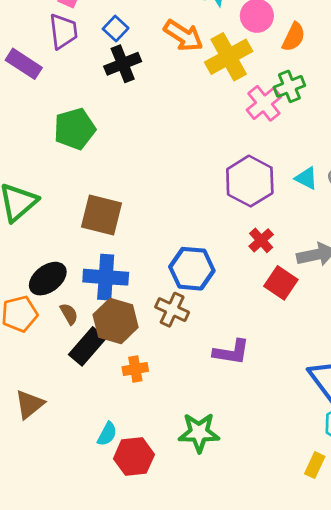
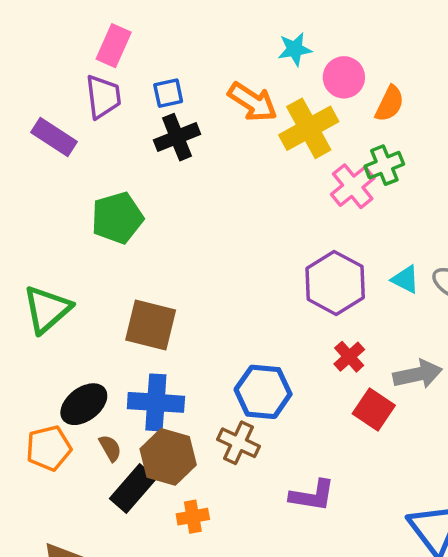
blue square: (116, 28) -> (168, 93), turned 35

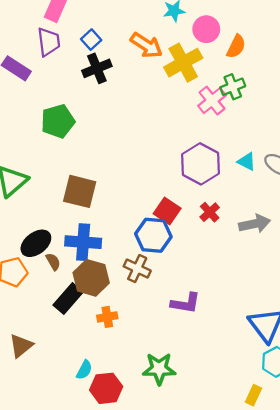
blue square: (168, 93) -> (91, 40), turned -30
red square: (374, 409) -> (167, 211), moved
brown semicircle: (110, 448) -> (53, 262), moved

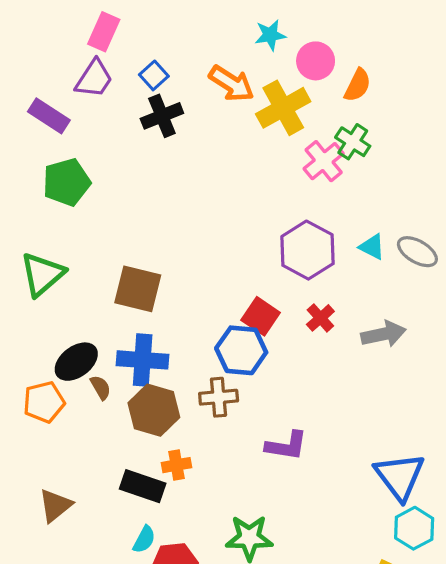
purple trapezoid: (49, 42) -> (94, 79), turned 40
green cross: (233, 87) -> (353, 142), turned -35
green pentagon: (58, 121) -> (67, 182), moved
brown cross: (137, 269) -> (219, 397), turned -30
black rectangle: (68, 299) -> (143, 486), moved, turned 68

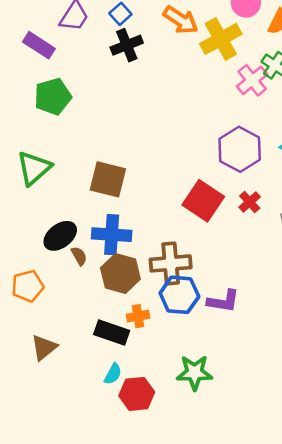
red square: (261, 316) -> (203, 201), size x1.4
blue hexagon: (241, 350) -> (179, 295), moved
brown cross: (219, 397) -> (171, 263), size x1.4
orange pentagon: (44, 402) -> (28, 286), moved

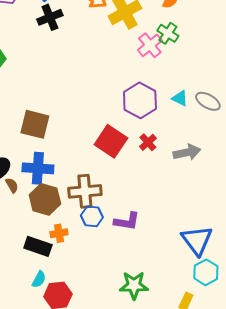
blue hexagon: (179, 295) -> (92, 216), size x0.7
green star: (194, 373) -> (134, 285), moved

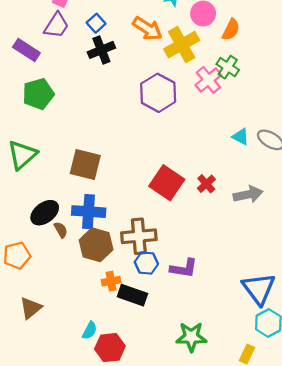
purple hexagon: (140, 100) -> (158, 93), moved
black rectangle: (38, 246) -> (132, 295), moved

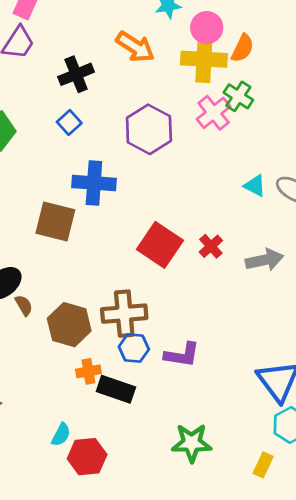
blue square: (96, 23) -> (69, 122), moved
yellow cross: (182, 45) -> (204, 59), moved, turned 32
blue cross: (89, 212) -> (94, 183), moved

